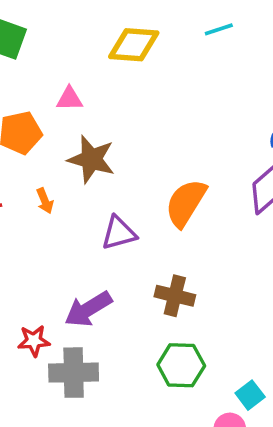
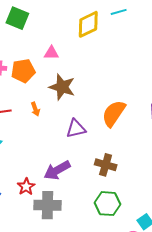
cyan line: (219, 29) -> (119, 12), moved
yellow diamond: (134, 45) -> (88, 24), turned -32
red star: (34, 341) -> (26, 187), turned -30

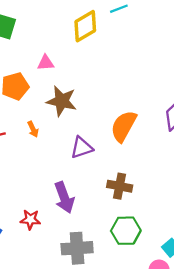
purple arrow: (57, 170) -> (64, 197), turned -76
red star: (26, 187) -> (30, 219), turned -30
gray cross: (47, 205) -> (77, 248), moved

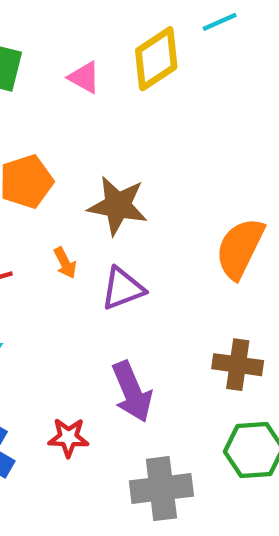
pink triangle: (46, 63) -> (84, 77), moved, turned 36
purple triangle: (82, 148) -> (123, 289), moved

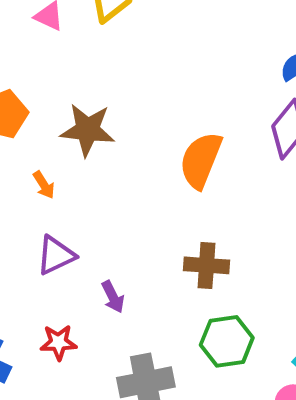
purple triangle: (123, 289) -> (56, 255), moved
purple arrow: (132, 392) -> (113, 297), size x0.6

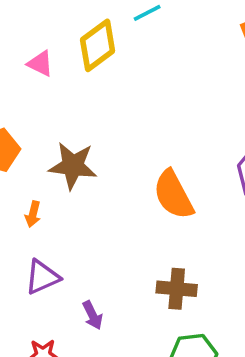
orange semicircle: (201, 160) -> (173, 195), turned -51
orange arrow: (44, 185) -> (33, 214), turned 45

